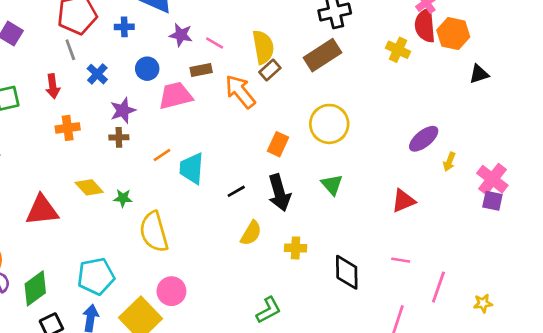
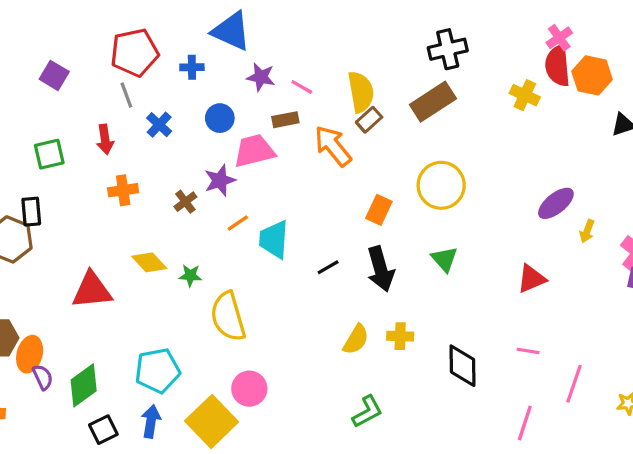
purple star: (123, 110) -> (220, 180), moved
brown cross: (119, 137) -> (185, 202), turned -36
yellow semicircle: (251, 233) -> (356, 339), moved

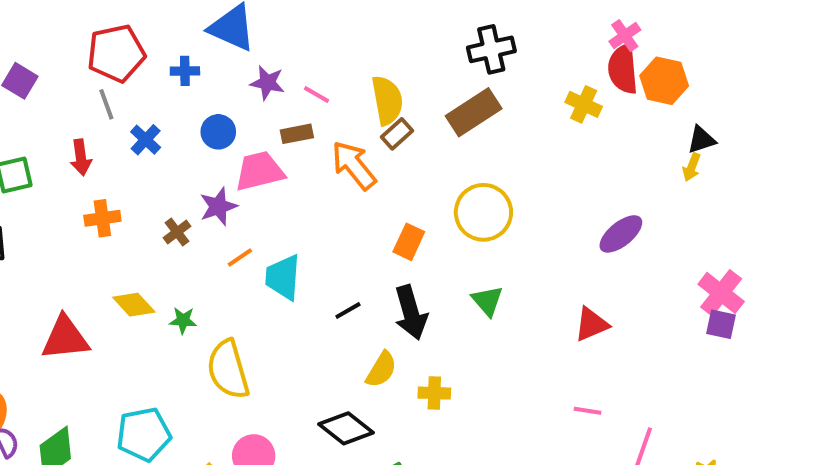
yellow arrow: (587, 231) -> (692, 167), moved
yellow semicircle: (356, 339) -> (381, 369), moved
black diamond: (462, 366) -> (346, 428), moved, turned -51

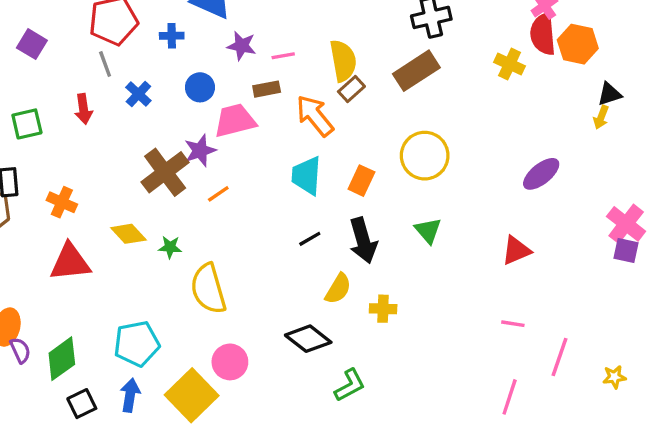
pink line: (316, 95) -> (283, 56), turned -40
orange cross: (102, 218) -> (62, 202), moved, turned 32
brown cross: (177, 232) -> (165, 172), size x2.0
cyan trapezoid: (283, 277) -> (306, 176), moved

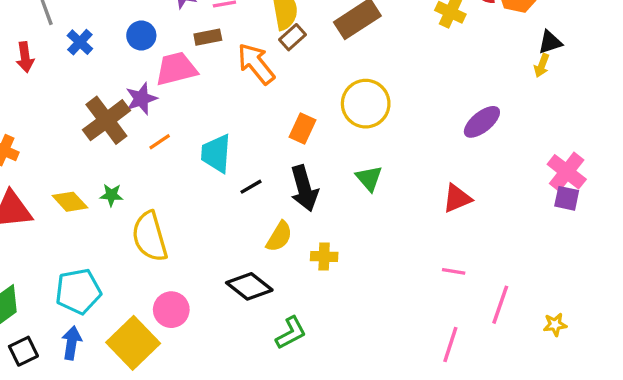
cyan trapezoid: (306, 176) -> (216, 153), moved
yellow diamond: (128, 234) -> (70, 202), moved

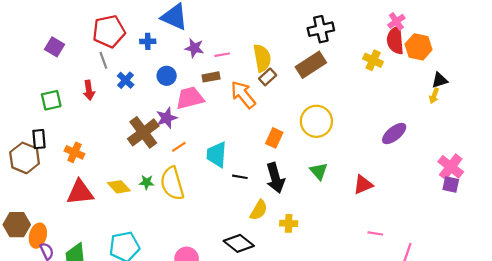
black line: (251, 187) -> (240, 177), turned 40
red triangle: (457, 198) -> (363, 185), moved
yellow semicircle: (150, 237) -> (172, 183), moved

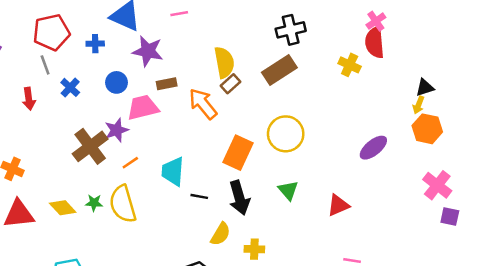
orange hexagon: (419, 47) -> (427, 129), moved
purple star: (194, 48) -> (148, 51), size x1.4
pink line: (222, 55) -> (179, 14), moved
orange rectangle: (274, 138) -> (238, 153), size x1.5
purple square: (451, 185) -> (450, 217), moved

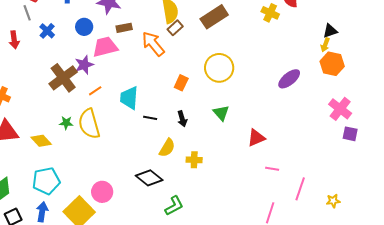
orange rectangle: (238, 153) -> (181, 83), size x0.6
black arrow: (239, 198) -> (182, 119), size x0.6
red triangle: (338, 205) -> (256, 138), moved
yellow diamond: (63, 208) -> (41, 141), moved

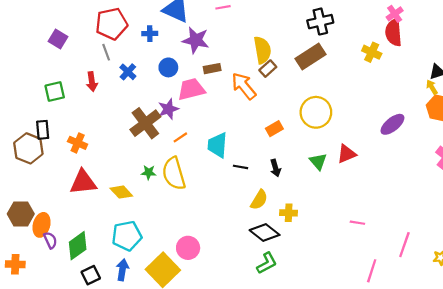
yellow arrow: (325, 45) -> (432, 87), turned 128
orange rectangle: (181, 83) -> (274, 129), turned 35
red triangle: (256, 138) -> (347, 154), moved
pink line: (272, 169) -> (357, 223), moved
black diamond: (149, 178) -> (265, 233), moved

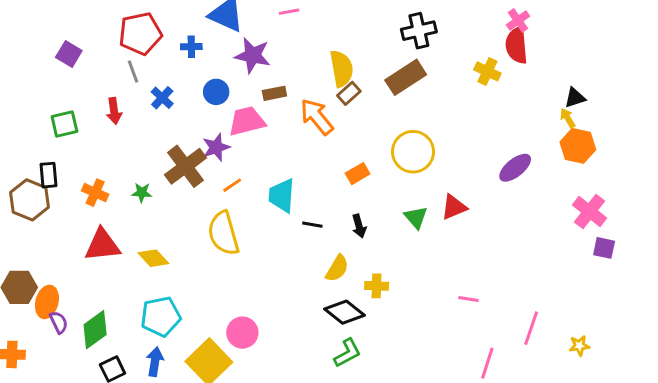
green star: (149, 172) -> (142, 193), moved

